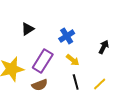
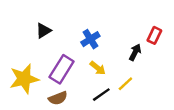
black line: (76, 82) -> (101, 95), turned 70
yellow line: (100, 84) -> (125, 84), moved

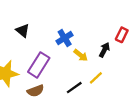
black triangle: (43, 31) -> (23, 31), turned -48
yellow arrow: (98, 68) -> (81, 55), moved

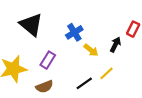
black triangle: (23, 31) -> (31, 25), size x1.6
purple rectangle: (39, 65) -> (48, 60), size x0.7

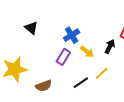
black triangle: (31, 25) -> (31, 28), size x0.6
purple rectangle: (48, 60) -> (63, 57), moved

